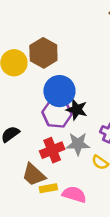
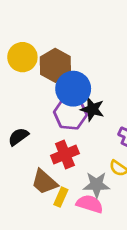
brown hexagon: (43, 53) -> (55, 65), moved
gray star: (78, 144) -> (97, 185), moved
yellow rectangle: (48, 188) -> (61, 197), turned -56

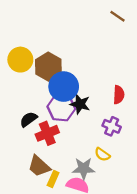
black semicircle: (18, 137) -> (29, 119), moved
red cross: (65, 155) -> (47, 133), moved

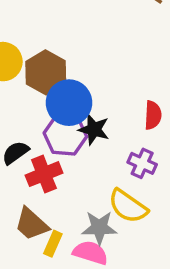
yellow semicircle: (102, 154) -> (128, 206), size x1.6

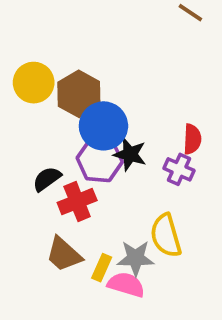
purple cross: (142, 163) -> (179, 169), moved
yellow semicircle: (128, 206) -> (166, 236), turned 39
yellow rectangle: (53, 244) -> (102, 268), moved

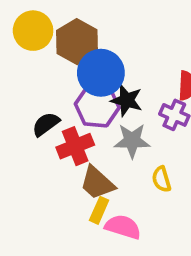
yellow semicircle: (166, 236) -> (161, 179), size x0.6
brown trapezoid: (64, 254) -> (97, 183), moved
gray star: (136, 258) -> (132, 141), moved

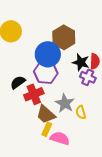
brown hexagon: (77, 42) -> (64, 37), moved
black star: (127, 100) -> (81, 62), moved
gray star: (132, 141) -> (65, 103), moved, turned 30

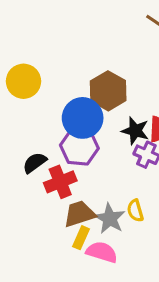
gray star: (65, 103) -> (110, 219), moved
brown trapezoid: (46, 114) -> (79, 214), turned 120

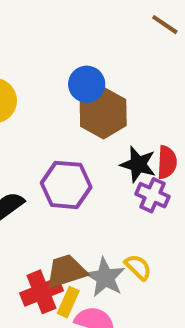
blue circle: (83, 118) -> (87, 84), moved, size x0.7
red cross: (60, 182) -> (41, 292), moved
yellow semicircle: (135, 211) -> (138, 267), turned 150

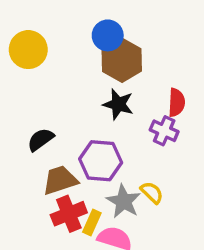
black star: (138, 164) -> (118, 104), moved
purple hexagon: (66, 185) -> (101, 161), moved
brown trapezoid: (66, 271) -> (60, 180), moved

